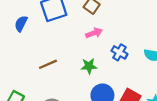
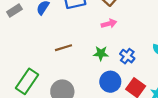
blue cross: (119, 52) -> (127, 56), moved

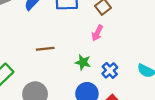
pink arrow: (109, 24) -> (97, 33), turned 120

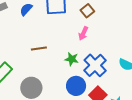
blue cross: (110, 70) -> (95, 65), size x1.6

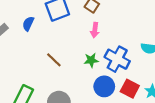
brown line: (39, 48) -> (54, 60), turned 70

